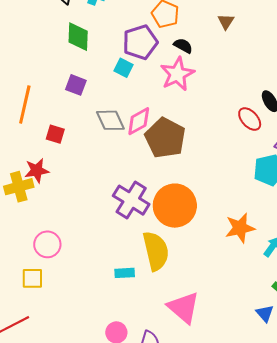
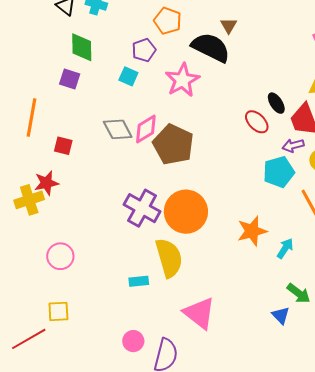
purple pentagon: (140, 42) -> (144, 50), size x0.7
black semicircle: (183, 46) -> (211, 47), moved, size x2.0
purple square: (76, 85) -> (70, 79), moved
yellow square: (32, 278) -> (58, 311), moved

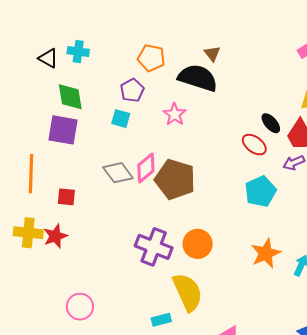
purple square: (70, 79) -> (63, 130), size x1.5
pink star: (182, 80) -> (175, 114), size x0.7
cyan pentagon: (279, 172) -> (260, 191), moved
yellow cross: (29, 200) -> (28, 233), moved, turned 32
orange circle: (186, 212) -> (198, 244), size x0.7

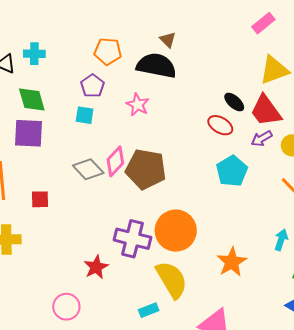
red star: (55, 236) -> (96, 267), moved
orange circle: (198, 244) -> (176, 231), size x1.4
orange star: (266, 253) -> (232, 262), moved

